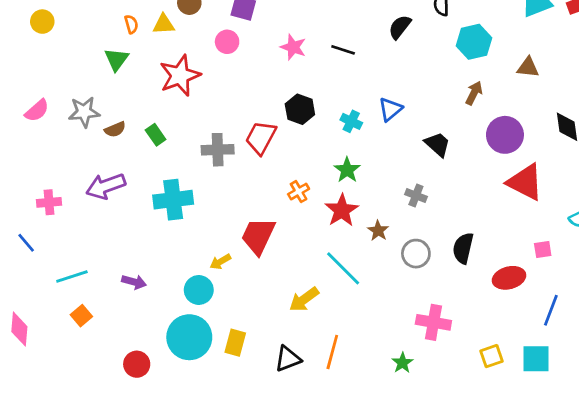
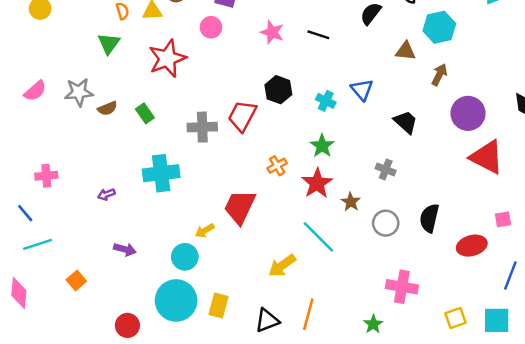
brown triangle: (528, 67) -> (406, 51), moved
blue triangle: (390, 109) -> (362, 90), turned -30
purple arrow: (106, 186) -> (106, 194), moved, size x0.5
cyan line: (72, 276) -> (38, 244), moved

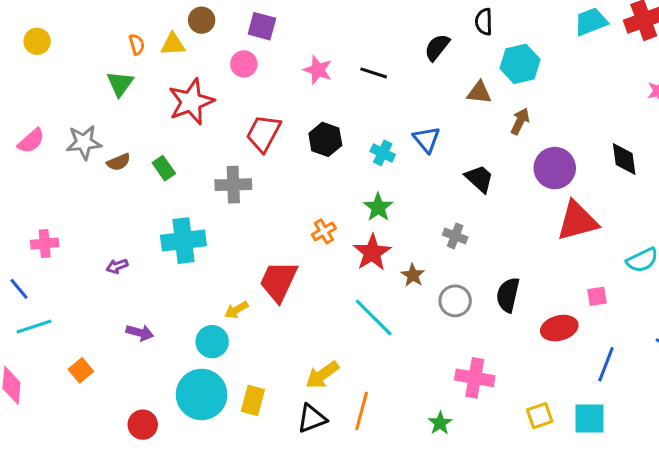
red trapezoid: (242, 116) -> (263, 133), moved
red triangle: (487, 157) -> (577, 221), turned -42
yellow arrow: (282, 266) -> (322, 375), moved

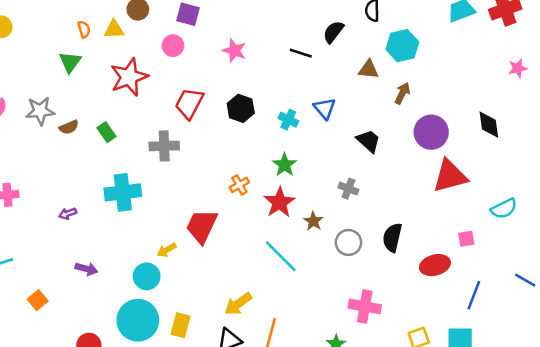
black line: (374, 73) -> (301, 53), moved

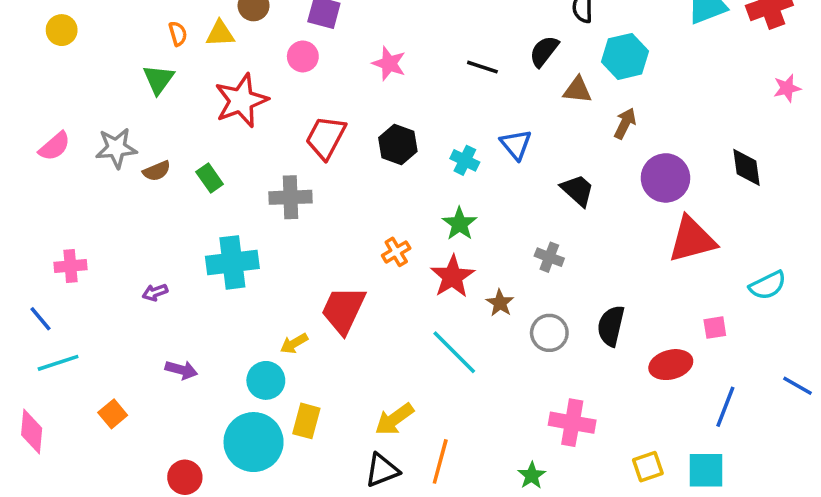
black semicircle: (333, 32) -> (544, 51), moved
yellow rectangle: (180, 325) -> (306, 421), moved

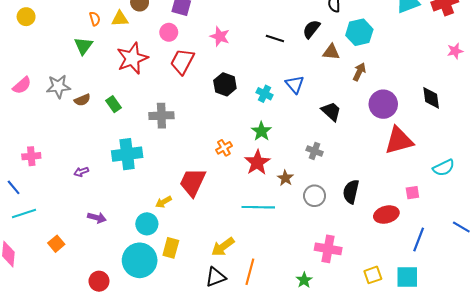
red trapezoid: (326, 137) -> (182, 61), moved
cyan line: (454, 352) -> (258, 207), turned -44

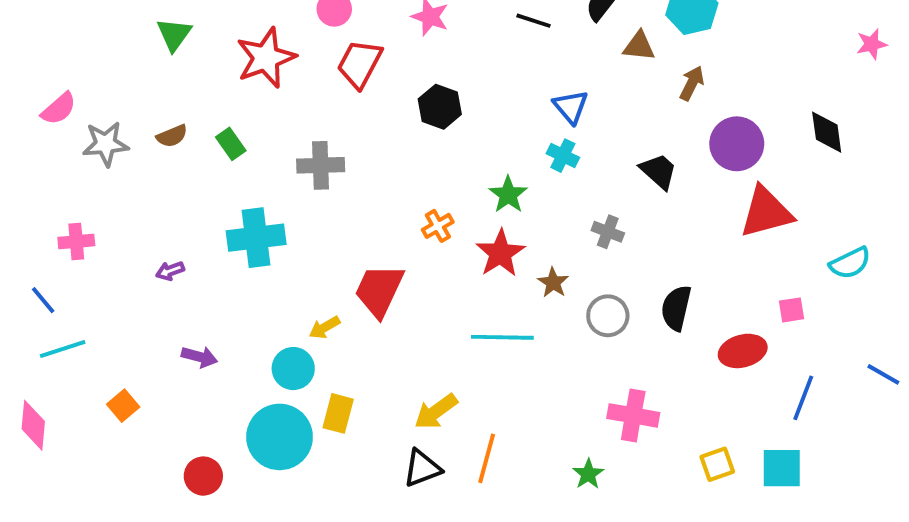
gray star: (58, 86) -> (106, 144), moved
cyan cross: (265, 94) -> (563, 156), moved
black trapezoid: (331, 111) -> (659, 171), moved

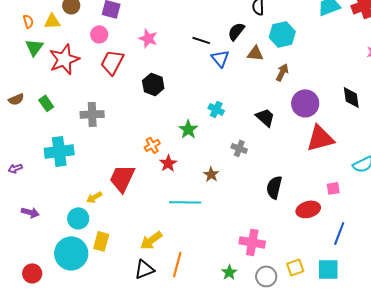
green triangle: (174, 34) -> (34, 47), moved
blue triangle: (571, 107) -> (220, 58), moved
red star: (500, 253) -> (168, 163), moved, size x0.7
gray circle: (608, 316) -> (266, 276), moved

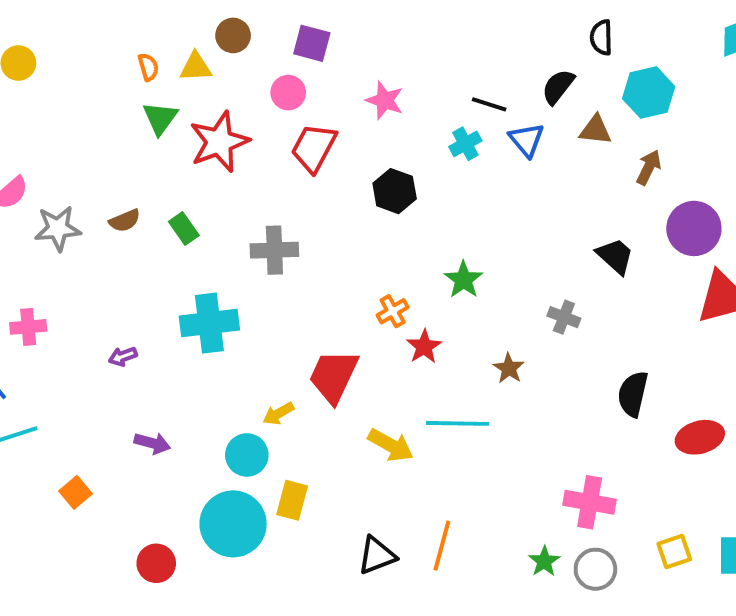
cyan cross: (216, 109) -> (465, 144), moved, turned 35
yellow arrow: (151, 240) -> (391, 445), moved, turned -115
gray circle: (266, 276) -> (595, 569), moved

